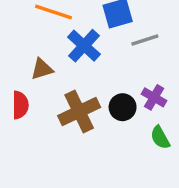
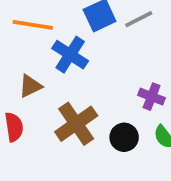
gray line: (145, 40) -> (139, 19), moved
black circle: (123, 107) -> (124, 137), moved

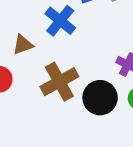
black circle: (124, 137) -> (100, 98), size x1.4

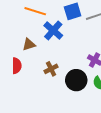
brown cross: (59, 82) -> (51, 69), size x0.6

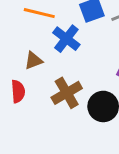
brown cross: (51, 69) -> (67, 93), size x1.5

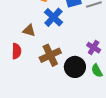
brown triangle: (33, 61) -> (29, 30), turned 32

